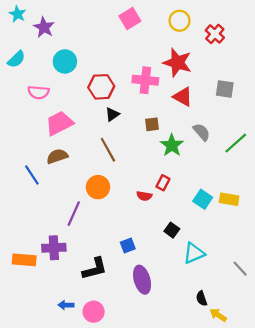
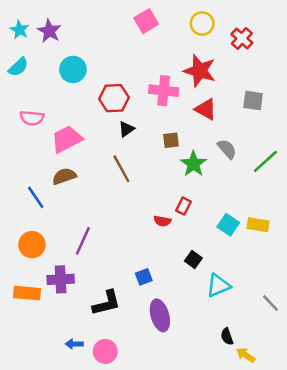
cyan star: (18, 14) -> (20, 30), moved
pink semicircle: (38, 92) -> (32, 118), moved
orange circle: (98, 187) -> (32, 245), moved

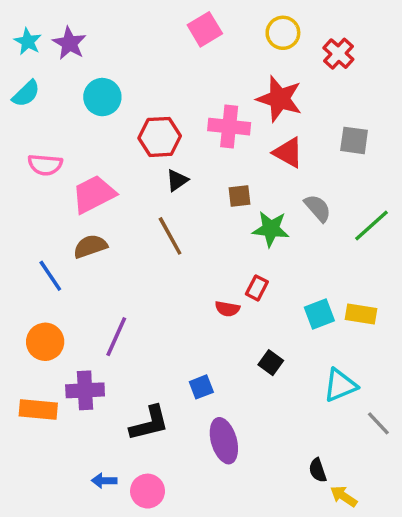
green star: (193, 164) -> (271, 229), turned -30
cyan square: (228, 225) -> (319, 314), turned 35
cyan triangle: (218, 286) -> (340, 385), moved

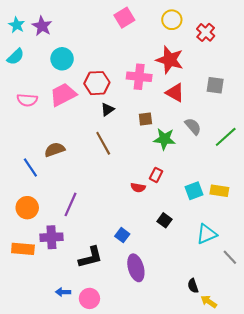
pink trapezoid: (94, 194) -> (63, 95), moved
blue square: (201, 387) -> (122, 235), turned -32

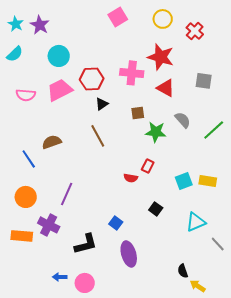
purple cross: (51, 237) -> (49, 225), turned 30

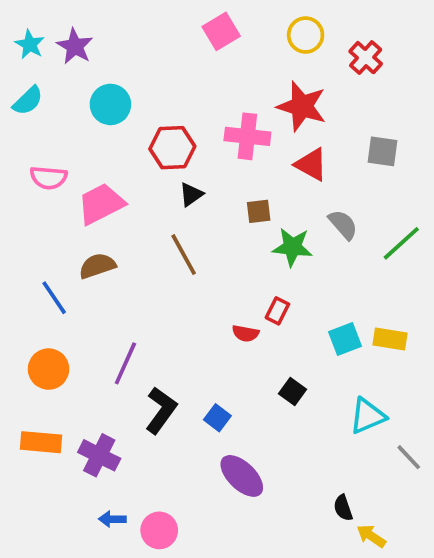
pink trapezoid: (60, 90) -> (101, 204), moved
purple cross: (49, 225) -> (99, 455), moved
black L-shape: (86, 244) -> (161, 410), moved, turned -40
purple ellipse: (129, 254) -> (242, 476), turned -30

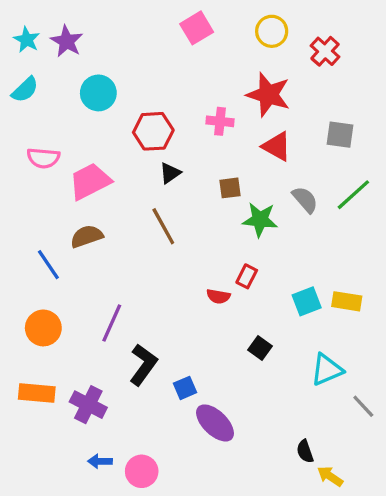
pink cross: (247, 136) -> (220, 121), size x0.7
green line: (401, 243) -> (353, 195), moved
blue square: (217, 418) -> (185, 388), moved, turned 30

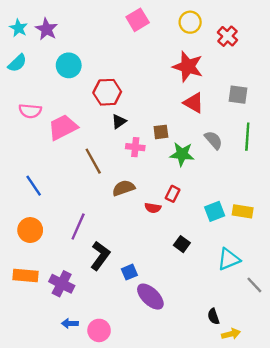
pink cross: (220, 121) -> (135, 147), moved
green line: (353, 195) -> (247, 137), turned -44
brown line: (163, 226) -> (93, 161), moved
brown semicircle: (87, 236) -> (124, 188), moved
yellow arrow: (330, 476) -> (231, 334), turned 132

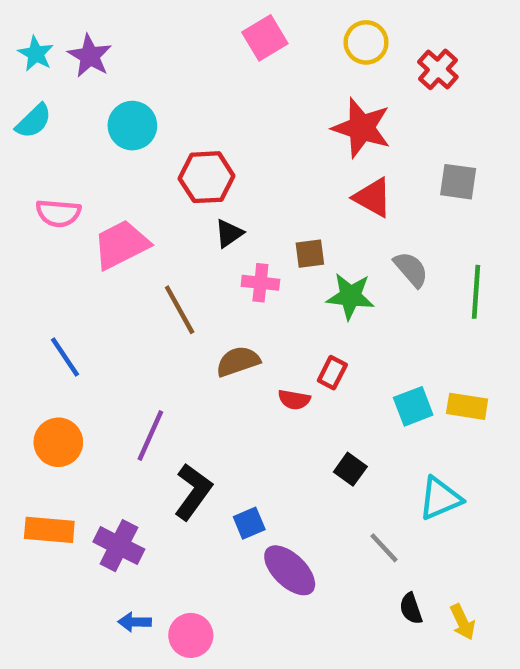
green line: (247, 137) -> (476, 292), moved
gray line: (254, 285) -> (384, 548), moved
yellow arrow: (231, 334) -> (463, 622), moved, turned 78

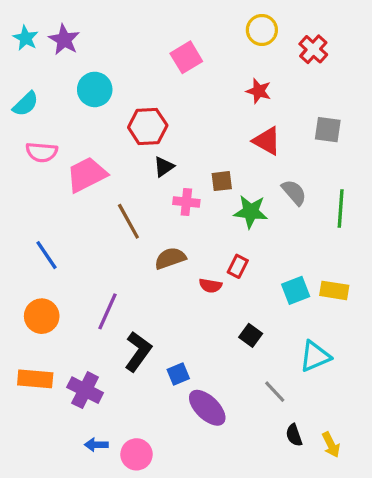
pink square: (265, 38) -> (186, 57), moved
cyan semicircle: (34, 121) -> (26, 104), moved
red star: (362, 128) -> (259, 91), size x0.6

